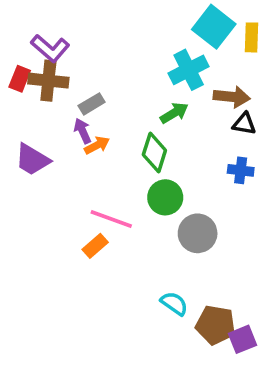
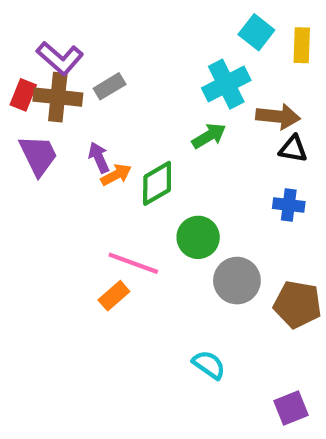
cyan square: (214, 27) -> (256, 32), size x0.7
gray rectangle: (92, 104) -> (110, 86), moved
green diamond: (154, 152) -> (157, 183), moved, turned 42
purple trapezoid: (32, 160) -> (38, 155), moved, turned -147
brown pentagon: (216, 325) -> (297, 304), moved

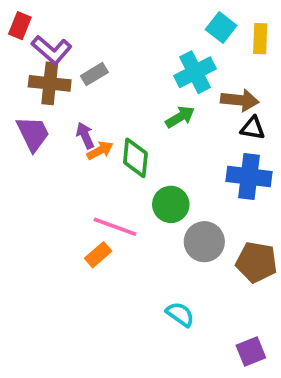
red rectangle: (23, 95) -> (20, 26), moved
green diamond: (157, 183) -> (135, 158), turned -54
blue cross: (289, 205) -> (249, 176), size x1.6

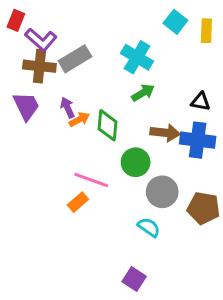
cyan cross: (195, 72) -> (137, 57), moved, turned -32
gray rectangle: (94, 74) -> (75, 59), size x1.5
brown arrow: (240, 100) -> (165, 133), moved
cyan semicircle: (180, 314) -> (149, 227), moved
purple square: (251, 352) -> (134, 279), moved, turned -35

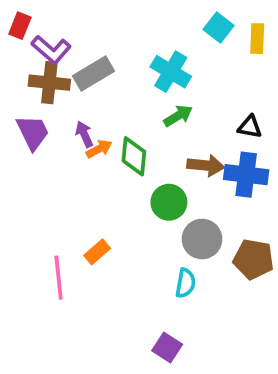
pink line: (91, 180) -> (59, 278), moved, turned 64
cyan semicircle: (149, 227) -> (185, 283), turned 65

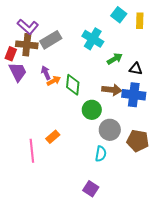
red rectangle: (20, 26) -> (11, 54), moved
green arrow: (178, 116) -> (115, 59), moved

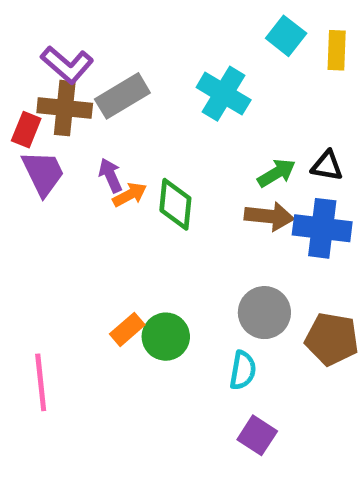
green arrow: (115, 59) -> (276, 173), moved
green circle: (92, 110) -> (166, 337), moved
pink line: (32, 151) -> (41, 382), moved
purple square: (91, 189) -> (257, 435), moved

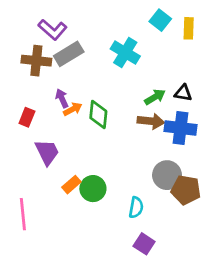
purple L-shape: (67, 65) -> (53, 30), moved
red rectangle: (26, 130) -> (27, 117), moved
purple trapezoid: (43, 173) -> (47, 152), moved
gray circle: (264, 313) -> (167, 175), moved

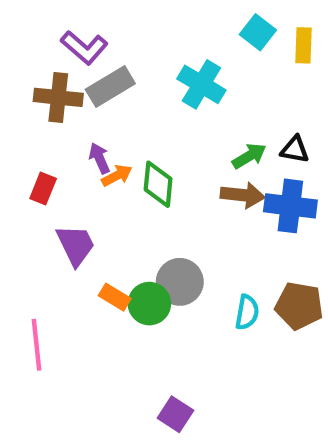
gray circle: (167, 175) -> (180, 282), moved
orange rectangle: (71, 185) -> (115, 297), turned 72
cyan semicircle: (136, 207) -> (247, 312), moved
purple square: (144, 244) -> (175, 414), moved

